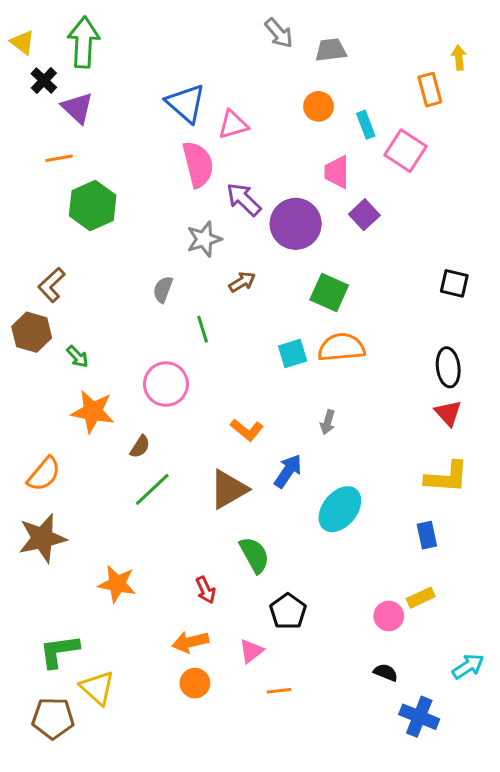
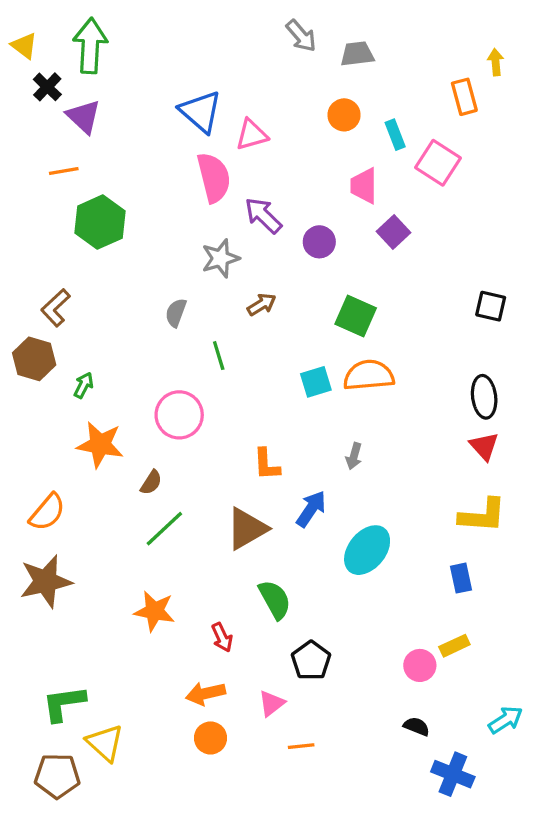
purple circle: (296, 224) -> (319, 242), size x0.6
green arrow: (77, 357) -> (84, 385), turned -110
orange L-shape: (247, 430) -> (267, 464), turned 48
orange star: (117, 584) -> (154, 611), moved

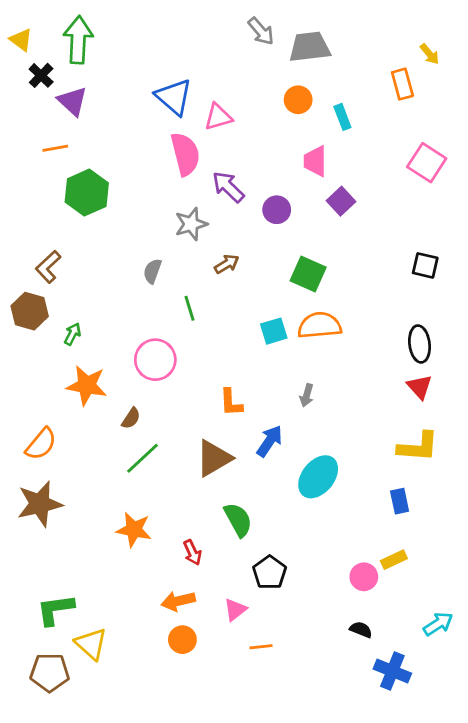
gray trapezoid: (357, 54) -> (310, 47), size x1.4
yellow arrow: (496, 62) -> (430, 54), turned 145
pink square: (438, 163) -> (427, 163), moved

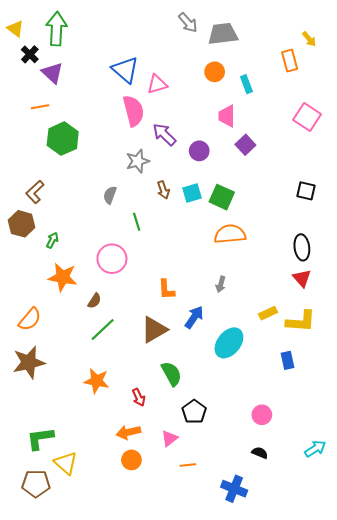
brown arrow: (227, 264) -> (163, 190), turned 102
cyan square: (274, 331) -> (192, 193), moved
yellow rectangle: (394, 560) -> (268, 313), moved
blue cross: (392, 671) -> (234, 489), moved

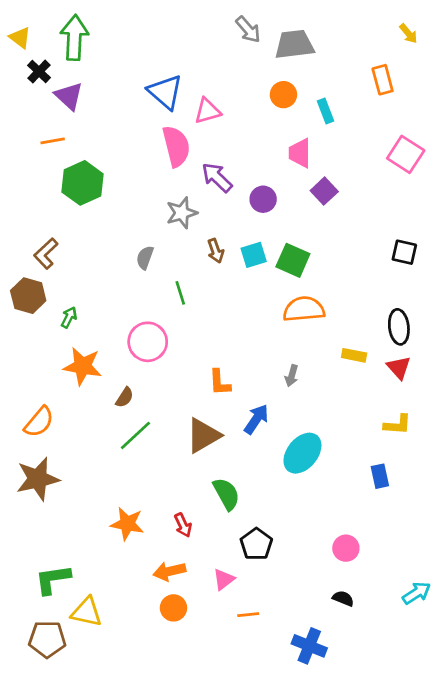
yellow arrow: (309, 39) -> (408, 34), moved
yellow rectangle: (268, 313) -> (354, 355), moved, turned 36
yellow L-shape: (301, 321) -> (398, 425), size x0.7
orange star: (97, 381) -> (127, 524), moved
yellow triangle: (66, 463) -> (87, 612), turned -30

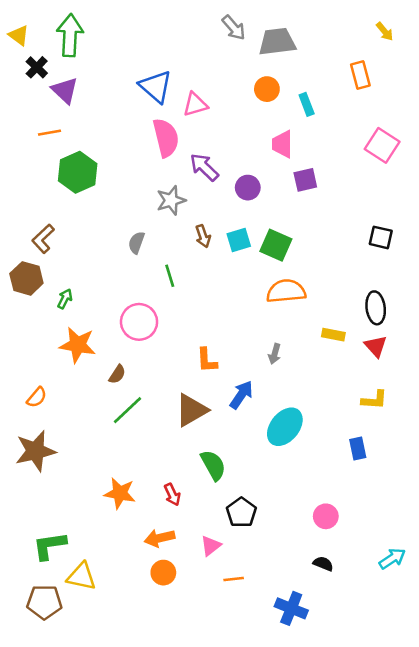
purple square: (324, 191) -> (305, 180), turned 30
orange semicircle: (39, 422) -> (37, 397), size x0.7

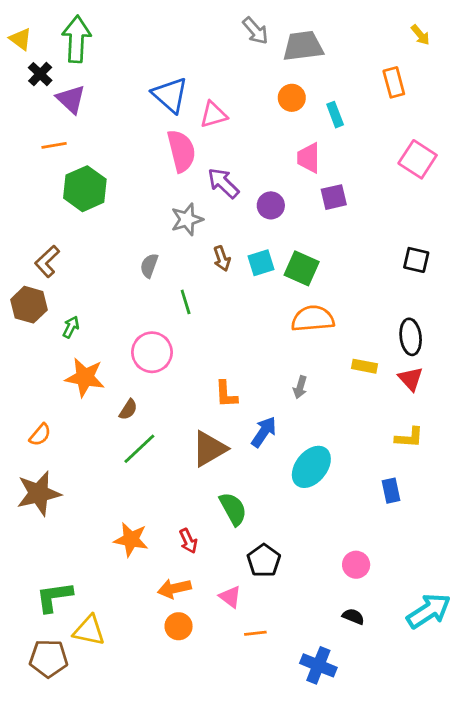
pink triangle: (211, 546) -> (230, 597), turned -45
cyan arrow: (392, 559) -> (429, 611), size x1.5

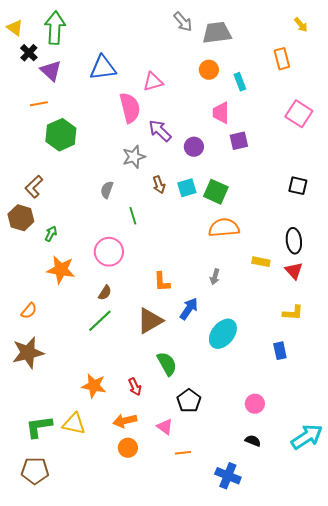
blue triangle: (170, 95) -> (103, 68), moved, turned -48
brown semicircle: (128, 410) -> (105, 293), moved
yellow triangle: (89, 630) -> (74, 424), moved

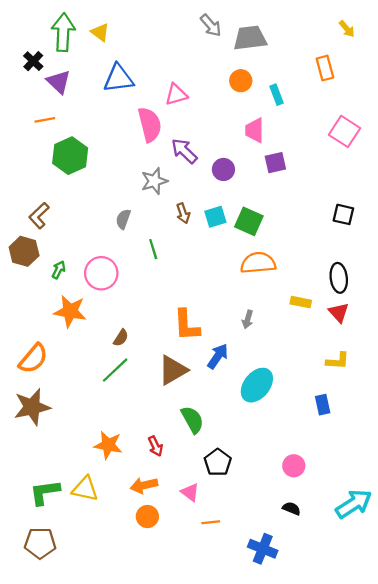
yellow triangle: (15, 28) -> (100, 32), moved
pink circle: (109, 252) -> (101, 273), moved
orange L-shape: (162, 282) -> (187, 325), size x1.4
orange semicircle: (29, 311) -> (33, 359), size x1.6

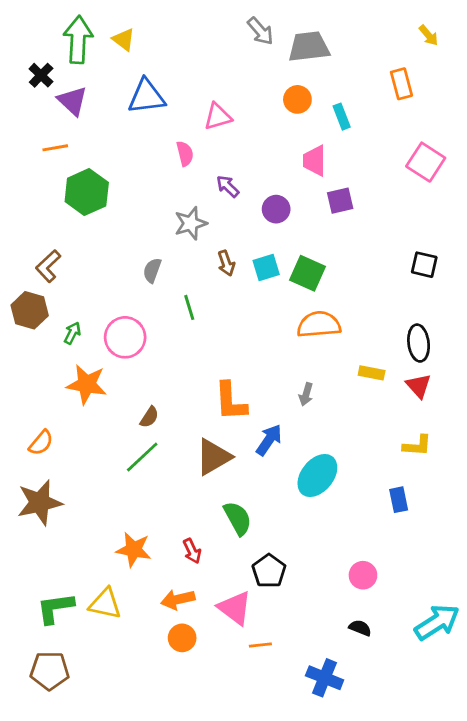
pink semicircle: (150, 125) -> (185, 154), size x0.6
purple arrow: (184, 151) -> (228, 186), size x0.7
orange semicircle: (33, 359) -> (41, 443), size x0.7
pink triangle: (190, 492) -> (235, 608), size x1.5

